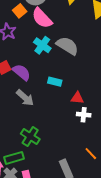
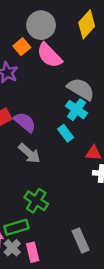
cyan cross: (42, 45) -> (76, 110), moved
cyan rectangle: (55, 82) -> (66, 133), turned 40

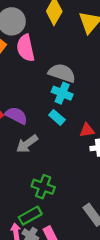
pink semicircle: (49, 55) -> (26, 48), turned 44
gray arrow: (29, 153) -> (27, 144), turned 115

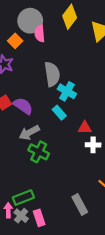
pink semicircle: (26, 48) -> (40, 34), moved, size x0.7
gray semicircle: (62, 73) -> (52, 74), moved, turned 55
green cross: (43, 187) -> (39, 152), moved

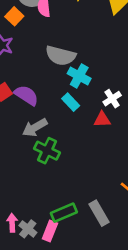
gray semicircle: (52, 74) -> (61, 56), turned 115
white cross: (93, 145) -> (112, 99), moved, turned -32
green rectangle: (23, 198) -> (64, 213), moved
pink rectangle: (39, 218) -> (50, 231), turned 42

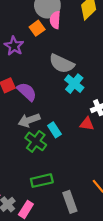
orange square: (14, 16) -> (37, 28), moved
cyan rectangle: (71, 102) -> (54, 130), moved
green rectangle: (64, 213) -> (42, 181), moved

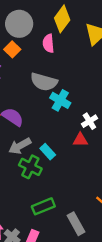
pink semicircle: (55, 20) -> (48, 43), moved

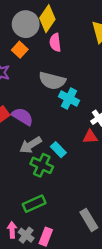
yellow diamond: (62, 19) -> (47, 19), moved
green rectangle: (43, 206) -> (34, 204), moved

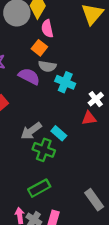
orange square: (20, 50) -> (39, 48), moved
gray semicircle: (52, 81) -> (47, 66), size x0.7
purple semicircle: (22, 116) -> (29, 76), moved

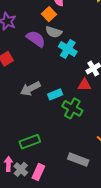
cyan rectangle: (59, 133) -> (55, 94), turned -72
green cross: (44, 150) -> (72, 108), moved
gray rectangle: (94, 200) -> (78, 160), turned -42

